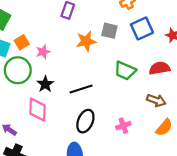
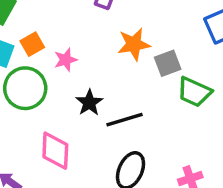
gray square: (109, 31) -> (168, 63), moved, turned -35
black star: (45, 84) -> (89, 103), moved

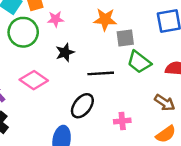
black line: (125, 120) -> (101, 73), moved
pink diamond: (55, 151) -> (34, 80), turned -72

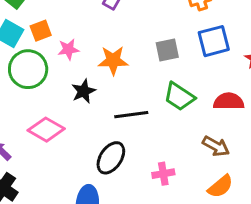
orange star: (105, 19) -> (113, 60), moved
gray square: (125, 38) -> (167, 50), moved

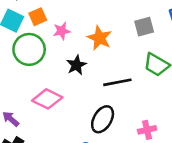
orange star: (113, 60) -> (100, 38), turned 30

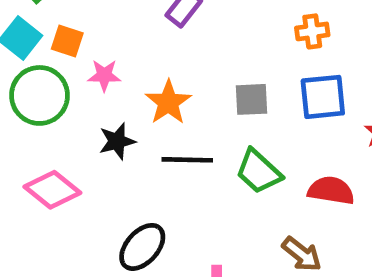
orange square: (38, 17) -> (67, 41), turned 30
black line: (117, 82) -> (187, 160), moved

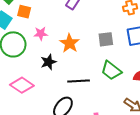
orange square: (67, 41) -> (24, 12), moved
black line: (187, 160) -> (79, 81), moved

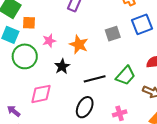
green trapezoid: (111, 70) -> (125, 76), moved, turned -75
pink diamond: (22, 85) -> (41, 94), turned -35

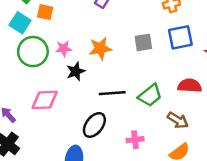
pink star: (49, 41) -> (64, 49), moved
orange star: (79, 44) -> (100, 48), turned 30

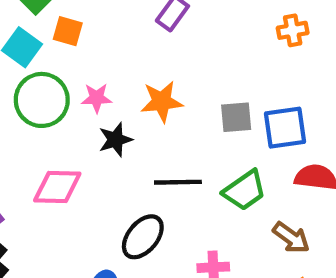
blue square: (180, 37) -> (285, 128), moved
gray square: (143, 42) -> (236, 117), moved

